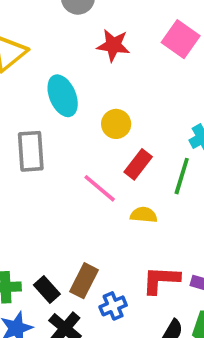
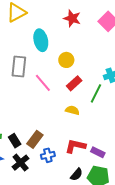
pink line: (100, 188) -> (43, 83), moved

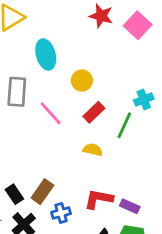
red star: (72, 18) -> (101, 16), moved

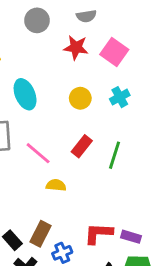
yellow circle: (82, 81) -> (80, 98), moved
cyan cross: (144, 100) -> (120, 97), moved
yellow semicircle: (93, 150) -> (56, 185), moved

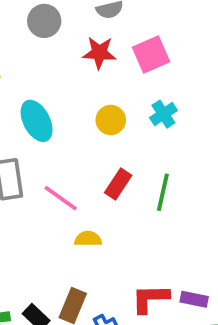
pink square: (114, 52) -> (151, 54), turned 36

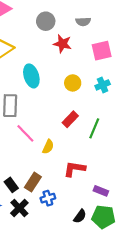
red star: (99, 53) -> (62, 44), moved
pink line: (61, 198) -> (25, 133), moved
yellow semicircle: (88, 239) -> (48, 147), turned 104
red L-shape: (150, 298) -> (74, 169), moved

